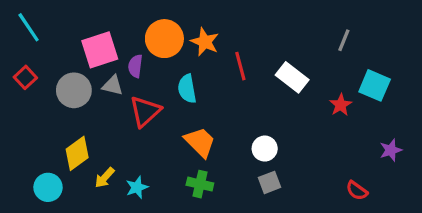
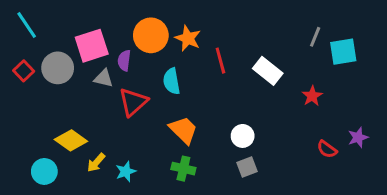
cyan square: (375, 85) -> (343, 52), moved, turned -32
gray circle: (74, 90) -> (58, 68), moved
yellow diamond: (77, 153) -> (71, 140), turned 72
red semicircle: (357, 191) -> (327, 149), moved

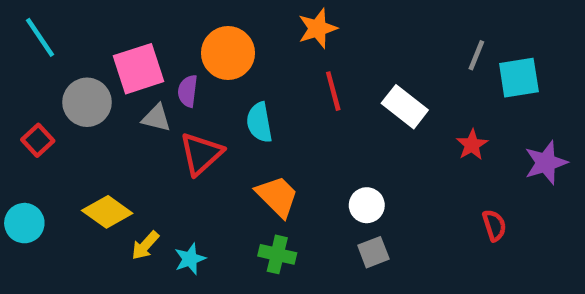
orange star: (188, 38) -> (318, 28), moved, turned 30
red square: (24, 71) -> (38, 140), moved
purple star: (358, 137) -> (546, 163), moved, size x1.4
red semicircle: (327, 149) -> (494, 225), turned -144
cyan circle: (44, 171) -> (24, 223), moved

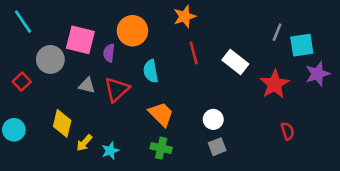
pink square: (138, 69) -> (80, 40), turned 32
gray triangle: (156, 118) -> (87, 86), moved
red star: (472, 145) -> (274, 84), size x1.6
purple star: (546, 163) -> (317, 74), moved
yellow diamond: (107, 212) -> (62, 123), turned 68

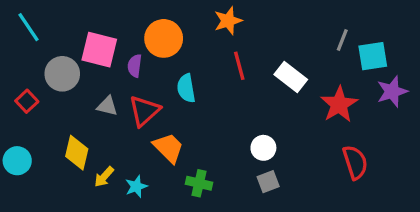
orange trapezoid: (161, 114) -> (168, 148), moved
red semicircle: (287, 131) -> (355, 162), size x1.5

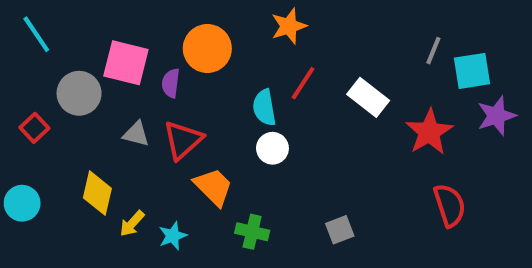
red line: (239, 66) -> (303, 83), turned 48
cyan semicircle: (186, 88) -> (264, 108), moved
white circle: (263, 148) -> (272, 148), moved

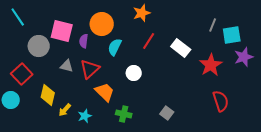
cyan semicircle: (264, 108) -> (115, 47), moved, turned 36
red square: (34, 128) -> (22, 74), moved, size x1.5
gray square: (340, 230) -> (167, 113), turned -32

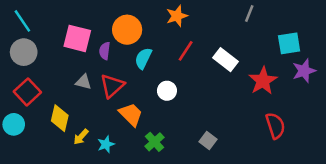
gray line: (213, 25) -> (249, 13), moved
gray circle: (39, 46) -> (24, 52), moved
green cross: (124, 114) -> (155, 142), turned 35

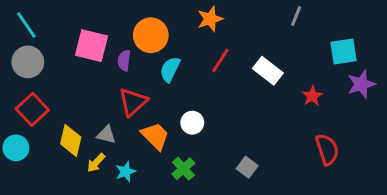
red star: (263, 81) -> (312, 96), size x0.6
gray triangle: (83, 82) -> (106, 135), moved
white circle: (167, 91) -> (192, 123), moved

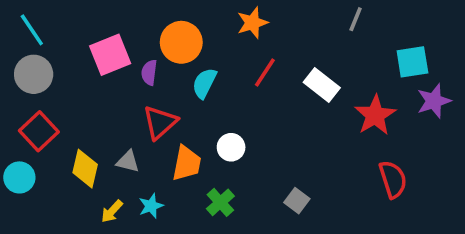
pink square: (92, 46) -> (110, 55), turned -36
red star: (312, 96) -> (375, 115), size x1.6
orange trapezoid: (155, 136) -> (187, 163), turned 56
yellow arrow: (96, 163) -> (112, 211), moved

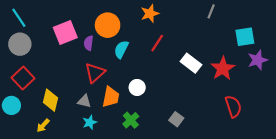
white rectangle: (322, 85) -> (191, 63), moved
gray triangle: (128, 161) -> (84, 101), moved
yellow arrow: (112, 211) -> (43, 125), moved

